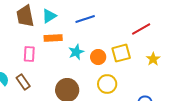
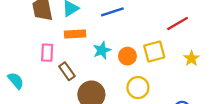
brown rectangle: (23, 82) -> (67, 71), moved

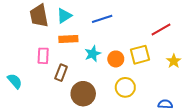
brown rectangle: (67, 71) -> (61, 73), turned 56

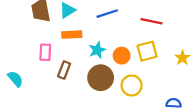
red line: (161, 29) -> (151, 21), moved, turned 42
brown circle: (83, 94) -> (101, 78), moved

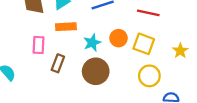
yellow square: (147, 51) -> (144, 44), turned 35
orange circle: (122, 56) -> (119, 38), moved
yellow circle: (132, 85) -> (149, 76), moved

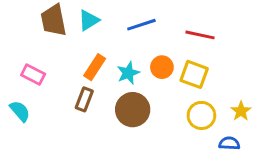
orange rectangle: (66, 27) -> (95, 67), moved, turned -54
pink rectangle: (38, 45) -> (33, 74), moved, turned -66
yellow star: (180, 51) -> (241, 111), moved

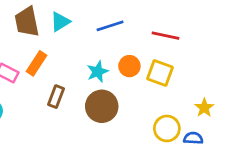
orange rectangle: (95, 67) -> (37, 63), moved
yellow circle: (201, 115) -> (167, 128), moved

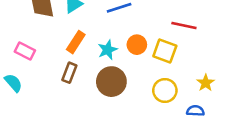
red line: (165, 36) -> (184, 26), moved
orange rectangle: (37, 63) -> (76, 42), moved
yellow circle: (167, 128) -> (165, 90), moved

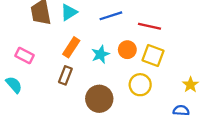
red line: (184, 26) -> (150, 26), moved
brown circle: (111, 82) -> (99, 99), moved
yellow circle: (165, 90) -> (140, 85), moved

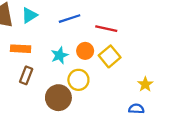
orange rectangle: (71, 47) -> (21, 49), moved, turned 60
yellow square: (153, 56) -> (110, 56), turned 30
yellow circle: (140, 85) -> (78, 80), moved

